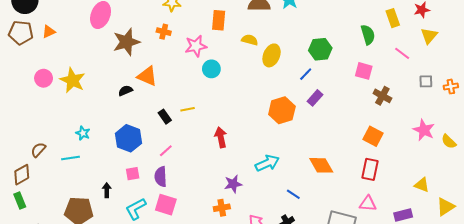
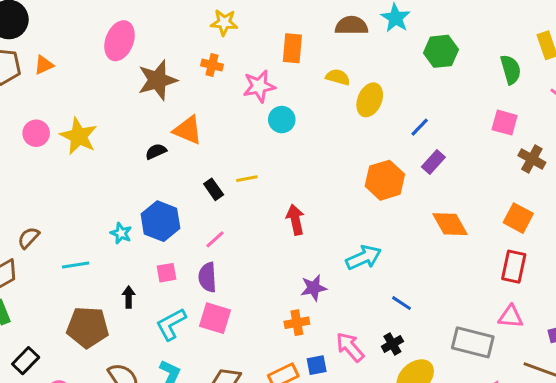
green hexagon: (320, 49) -> (441, 51), moved
cyan star: (83, 133) -> (121, 233), moved
cyan line: (70, 158) -> (76, 265), moved
orange diamond: (321, 165) -> (450, 224), moved

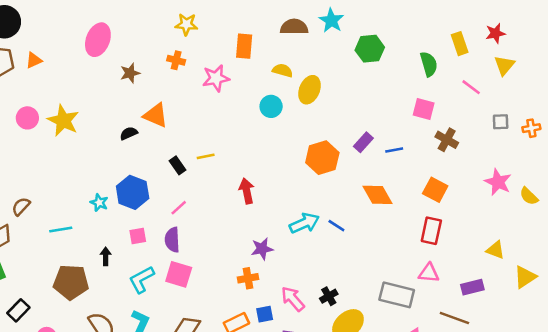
brown star: (157, 80) -> (130, 73), size x0.6
cyan circle: (282, 120) -> (271, 106), moved
blue line: (420, 127) -> (394, 150), moved, turned 36
blue line: (402, 303) -> (336, 226), moved

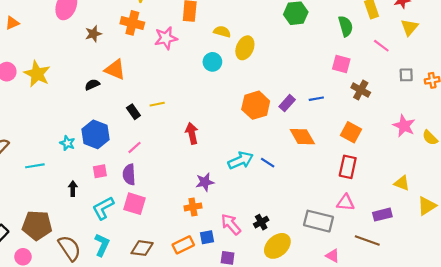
orange cross: (176, 60) -> (132, 23), size x1.5
purple rectangle: (363, 142) -> (287, 103), moved
brown pentagon: (71, 282) -> (37, 225), moved

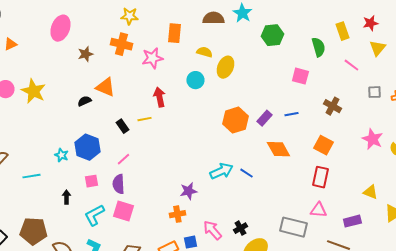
pink square: (341, 64) -> (300, 76), moved
red arrow: (192, 133) -> (159, 97), moved

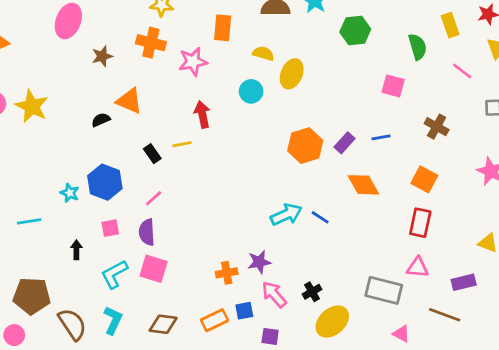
purple star: (188, 191) -> (259, 262), moved

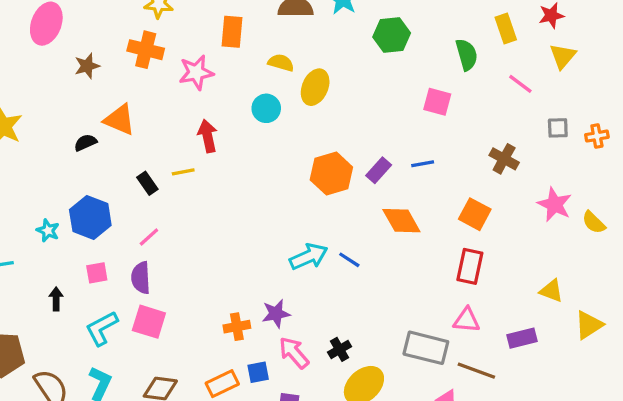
brown cross: (437, 127) -> (504, 159), moved
brown line: (445, 315) -> (476, 371), moved

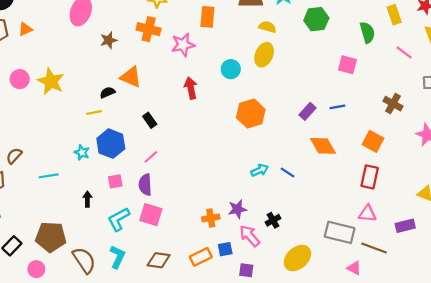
yellow semicircle: (281, 63) -> (267, 27), moved
yellow line: (183, 172) -> (94, 112), moved
orange hexagon: (331, 173) -> (251, 114), moved
cyan arrow: (309, 257) -> (260, 170), size x0.7
black cross: (340, 349) -> (273, 220), moved

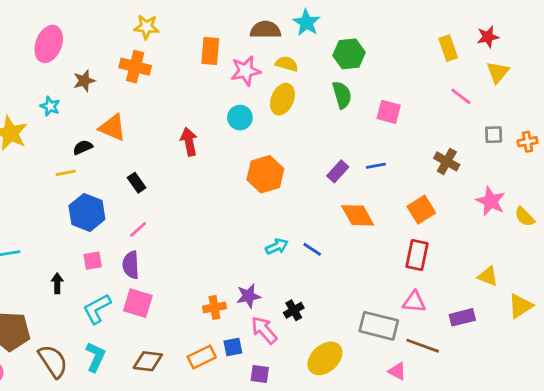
green semicircle: (367, 32) -> (342, 95), moved
pink star: (183, 45) -> (246, 71), moved
orange square: (373, 141) -> (421, 210), turned 30
cyan star: (82, 152) -> (50, 106), moved

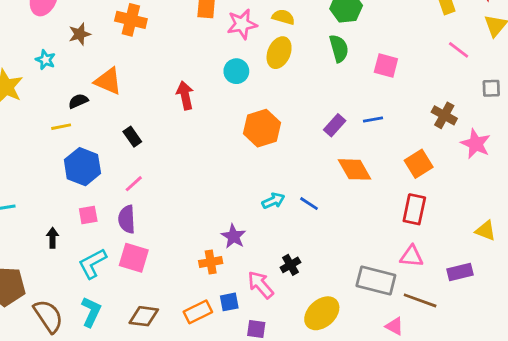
pink star: (491, 201) -> (476, 144), moved
purple star: (248, 296) -> (233, 236), moved, turned -30

